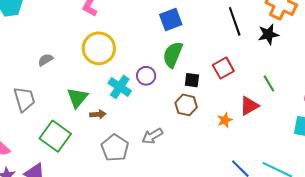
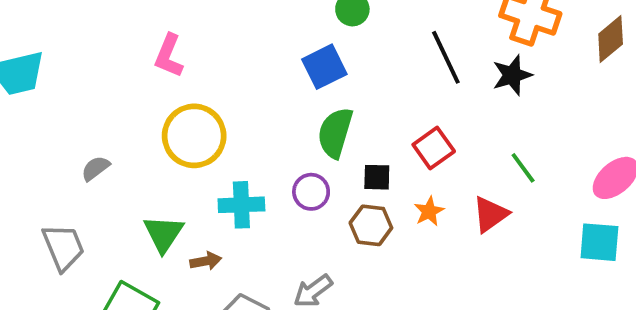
purple circle: (146, 76) -> (311, 192), moved
cyan cross: (120, 87) -> (241, 205), turned -30
orange star: (225, 120) -> (429, 211), moved

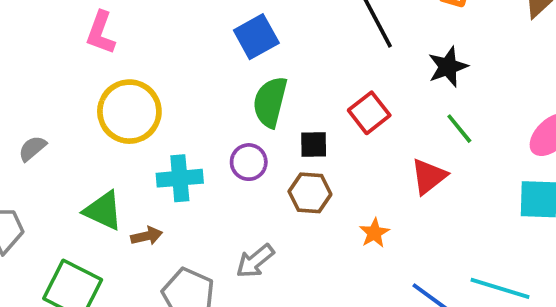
black star: (512, 75) -> (448, 67), moved
orange star: (429, 211) -> (374, 233), moved
green triangle: (163, 234) -> (103, 211), turned -36

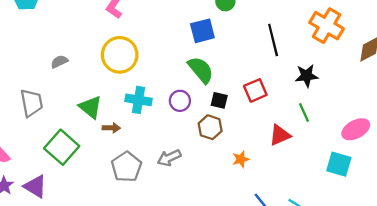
green semicircle: (270, 102) -> (201, 70), turned 112

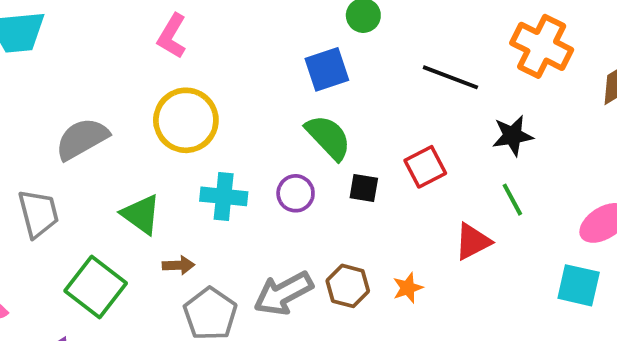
black line: (273, 40) -> (450, 77), turned -52
gray semicircle: (59, 62) -> (82, 139), size x1.8
brown hexagon: (210, 127) -> (348, 286), moved
brown arrow: (111, 128) -> (178, 265), moved
gray arrow: (169, 158) -> (283, 293), size x1.4

